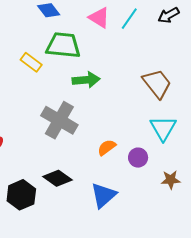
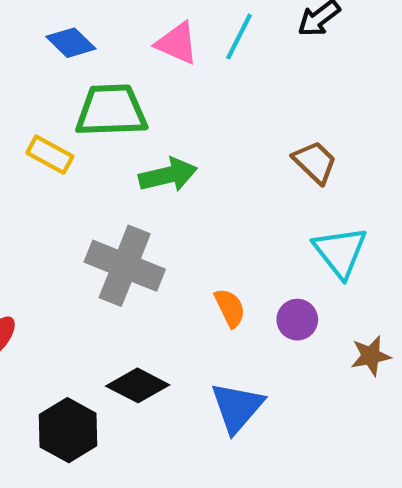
brown trapezoid: (157, 84) -> (315, 162), size x0.7
orange semicircle: (107, 147) -> (230, 308), turned 108

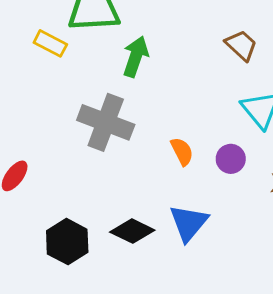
green arrow: (168, 175) -> (136, 57), turned -57
black diamond: (138, 385) -> (132, 231), moved

